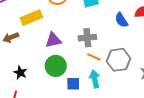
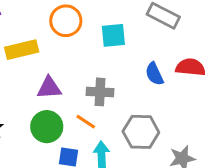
orange line: (94, 57) -> (86, 122), moved

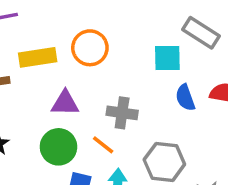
orange circle: (66, 21) -> (90, 48), moved
cyan square: (113, 35) -> (167, 58), moved

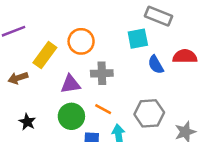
yellow rectangle: (38, 57) -> (45, 55), turned -35
gray cross: (122, 113) -> (102, 73), moved

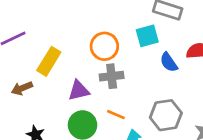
orange circle: (81, 41) -> (104, 46), moved

